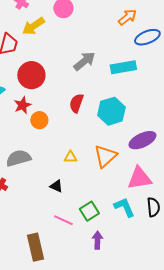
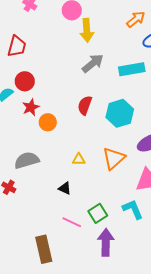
yellow arrow: (33, 26) -> (87, 30), moved, turned -60
red circle: (31, 75) -> (25, 81), moved, size x0.7
purple arrow: (97, 240) -> (106, 242), size x1.5

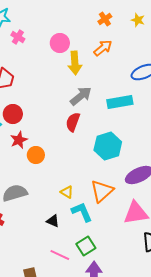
orange arrow: (136, 19) -> (103, 48), moved
red semicircle: (85, 105) -> (73, 122), moved
yellow triangle: (79, 159) -> (67, 192), turned 32
cyan L-shape: (133, 209) -> (82, 212), moved

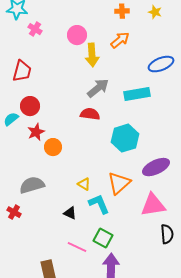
orange cross: (105, 19) -> (122, 11), turned 32
red semicircle: (73, 122) -> (90, 114), turned 78
green square: (86, 246) -> (103, 238), turned -30

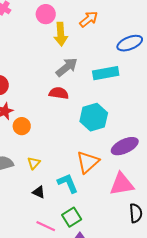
yellow triangle: (84, 184) -> (34, 163), moved, turned 40
green square: (103, 238) -> (72, 217), turned 30

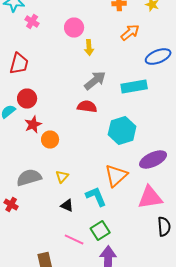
orange arrow: (89, 19) -> (130, 32), moved
yellow arrow: (61, 34) -> (89, 48), size x0.7

